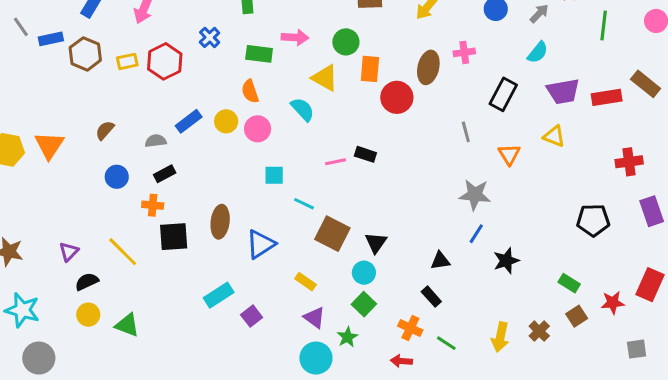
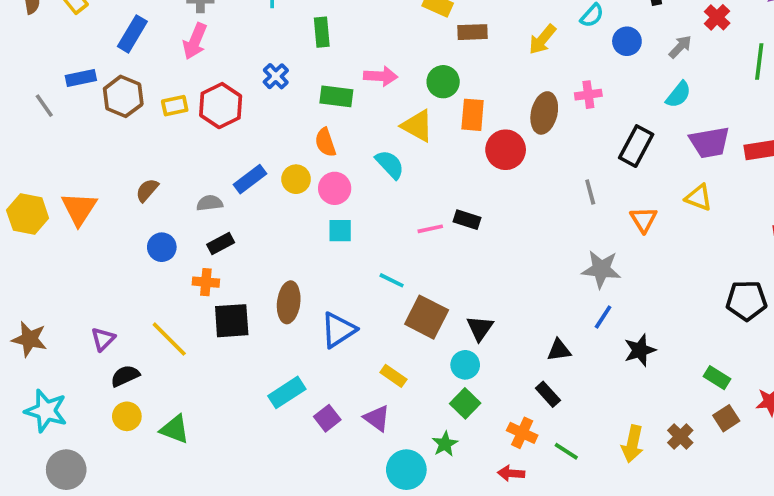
gray line: (21, 27) -> (44, 106), moved
cyan square: (274, 175) -> (340, 231), moved
purple triangle: (314, 318) -> (377, 418), moved

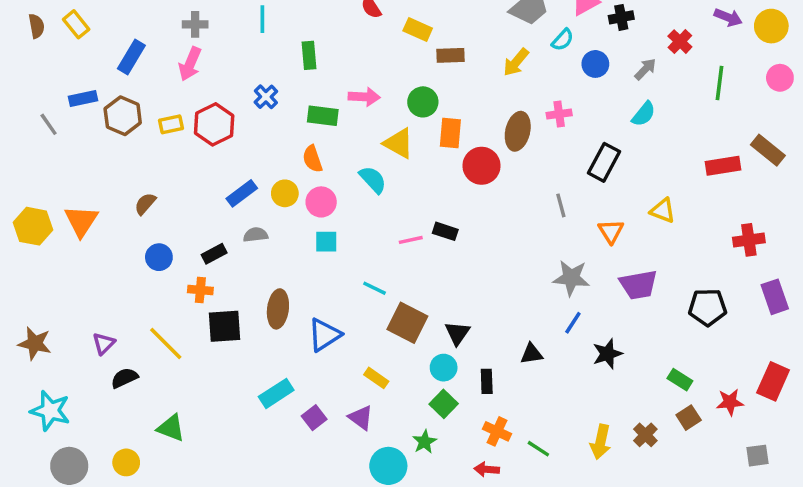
purple trapezoid: (710, 142) -> (638, 285), moved
gray semicircle: (210, 203) -> (256, 235), moved
black rectangle: (548, 394) -> (487, 381), moved, turned 40
yellow circle: (127, 416) -> (126, 462), moved

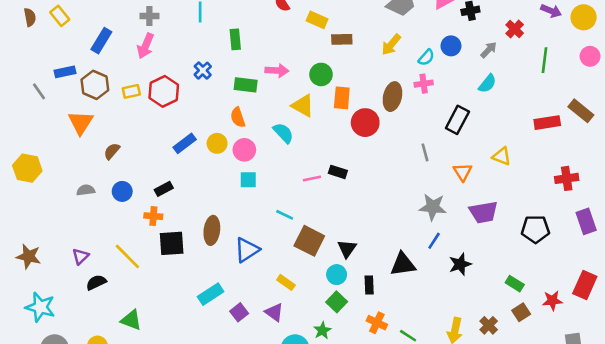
cyan semicircle: (563, 40) -> (426, 58), moved
orange triangle: (81, 221) -> (81, 123), moved
gray semicircle: (256, 235) -> (86, 190), moved
black triangle: (532, 354) -> (403, 264), size x1.5

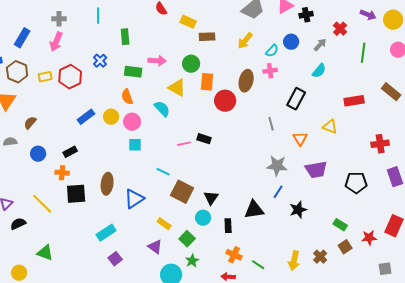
red rectangle: (547, 123) -> (354, 101), moved
gray semicircle: (86, 190) -> (10, 142), moved
green square: (337, 302) -> (187, 239), moved
purple square: (239, 312) -> (115, 259), moved

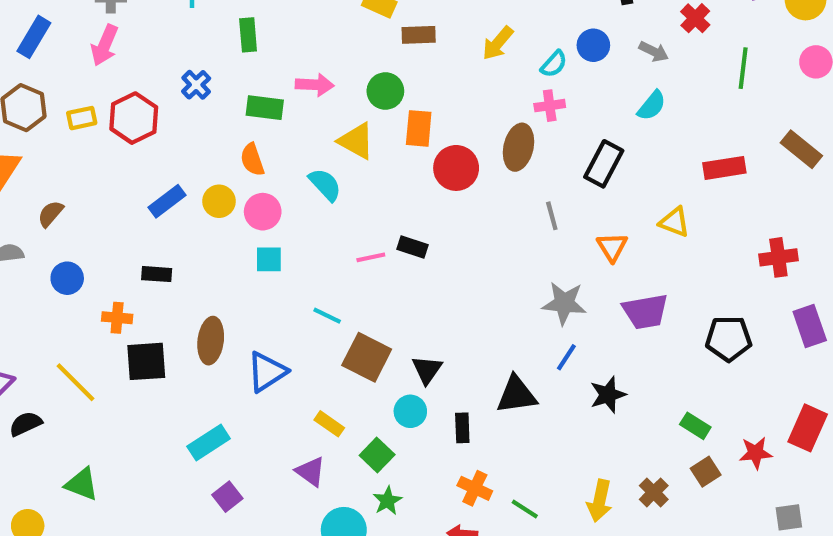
gray arrow: (320, 45) -> (654, 51), turned 72
brown ellipse: (246, 81) -> (518, 147), moved
black rectangle: (70, 152) -> (157, 274), moved, turned 32

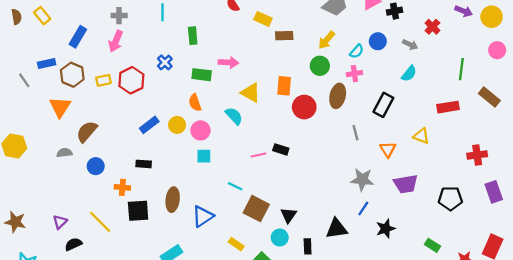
green line: (743, 68) -> (461, 69), moved
green circle: (385, 91) -> (320, 66), moved
brown semicircle: (51, 214) -> (87, 132), size x1.5

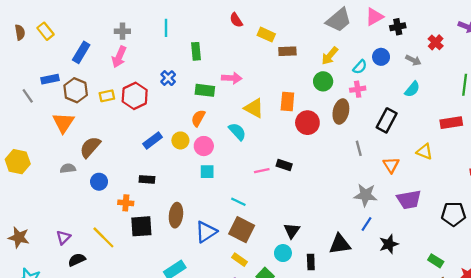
orange semicircle: (195, 103) -> (198, 118), turned 48
brown square: (256, 209) -> (242, 230), moved

